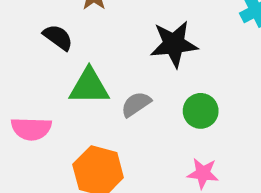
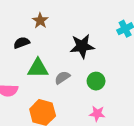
black semicircle: (58, 37) -> (22, 43), turned -56

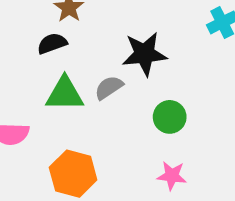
black semicircle: (22, 43) -> (52, 43), moved
gray semicircle: (62, 78) -> (109, 88), moved

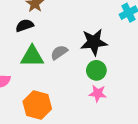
black star: (144, 54) -> (94, 42), moved
pink star: (172, 176) -> (98, 93), moved

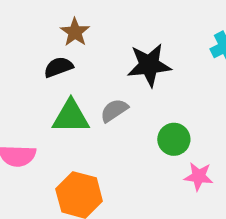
black star: (94, 42) -> (149, 65), moved
pink star: (98, 93) -> (199, 176), moved

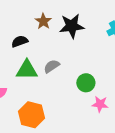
brown star: (75, 32) -> (43, 21), moved
black star: (149, 65) -> (72, 26), moved

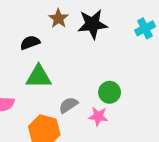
gray semicircle: (52, 66) -> (68, 105), moved
pink star: (100, 104) -> (98, 116), moved

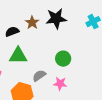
brown star: (58, 18) -> (32, 23), moved
green circle: (110, 92) -> (63, 59), moved

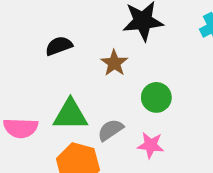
brown star: (32, 23) -> (114, 63), moved
green triangle: (18, 56) -> (70, 115), moved

